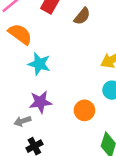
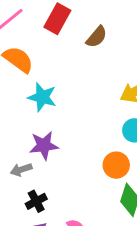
orange circle: (84, 110) -> (116, 165), moved

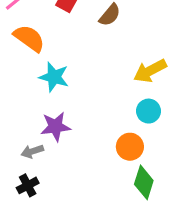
black cross: (36, 201) -> (28, 185), moved

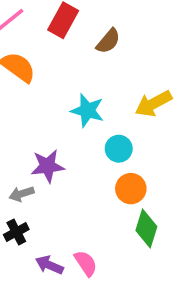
cyan star: (54, 77) -> (87, 111), moved
cyan circle: (148, 111) -> (119, 149), moved

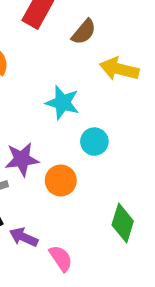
yellow arrow: (153, 104) -> (119, 69), moved, turned 42
orange circle: (131, 189) -> (61, 180), moved
purple arrow: (49, 265) -> (24, 237), moved

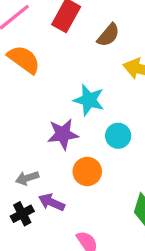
purple star: (22, 159) -> (63, 134), moved
purple arrow: (24, 237) -> (52, 202), moved

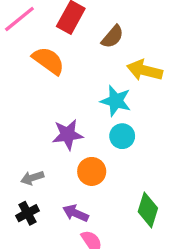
orange semicircle: (24, 59) -> (48, 61), moved
cyan star: (89, 100) -> (116, 101), moved
purple arrow: (52, 202) -> (76, 213), moved

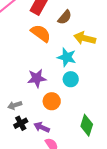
orange semicircle: (48, 61) -> (41, 33), moved
black cross: (27, 213) -> (21, 123), moved

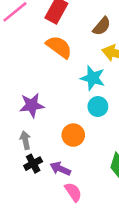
brown semicircle: (65, 17) -> (102, 26), moved
purple star: (37, 78) -> (32, 105), moved
gray arrow: (15, 105) -> (25, 140), turned 96

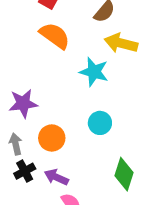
cyan circle: (98, 107) -> (100, 123), moved
orange circle: (73, 135) -> (52, 138), moved

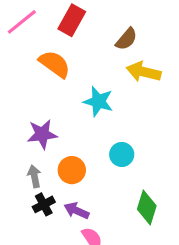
orange semicircle: (55, 36) -> (55, 64), moved
cyan star: (94, 72) -> (98, 101), moved

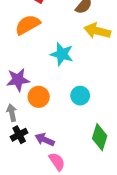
orange semicircle: (55, 64) -> (28, 25), turned -65
orange circle: (72, 170) -> (39, 97), moved

